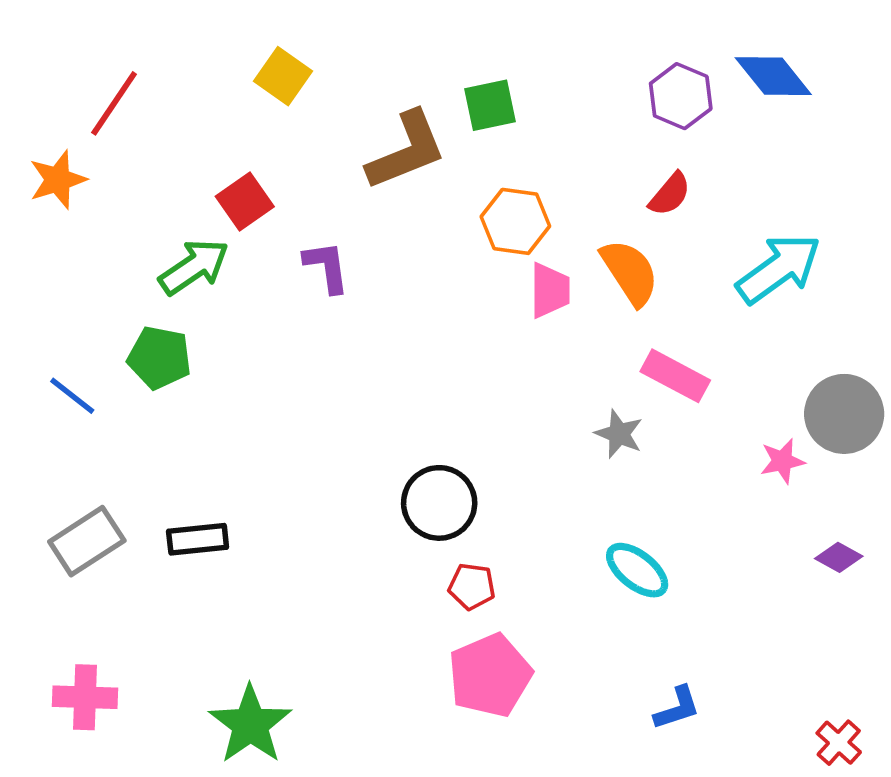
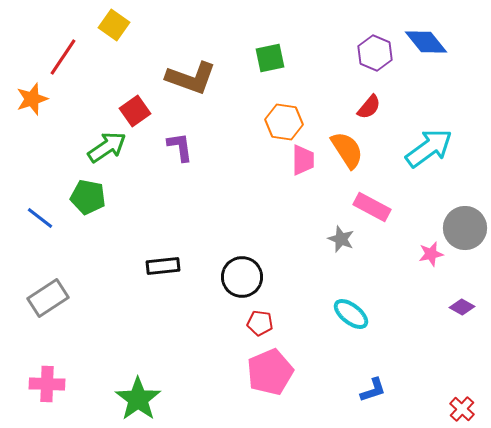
yellow square: (283, 76) -> (114, 25), moved
brown L-shape: (406, 151) -> (191, 78), moved, turned 42
black rectangle: (198, 539) -> (163, 266), moved

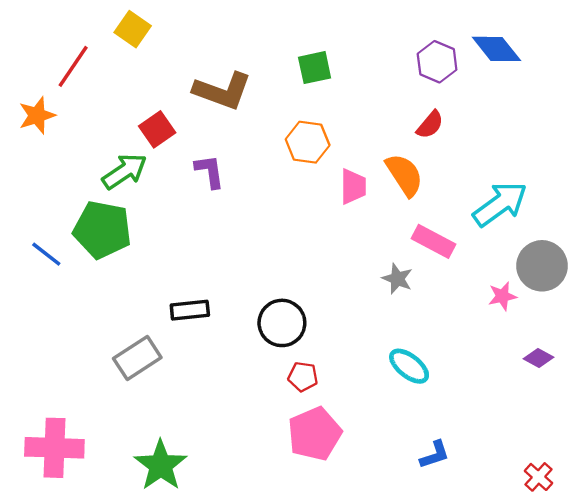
orange hexagon: (284, 122) -> (308, 142), moved
cyan arrow: (429, 148) -> (500, 204), moved
green pentagon: (88, 197) -> (102, 230), size x1.4
gray rectangle: (48, 298) -> (137, 358), moved
pink cross: (47, 384) -> (54, 448), size x1.4

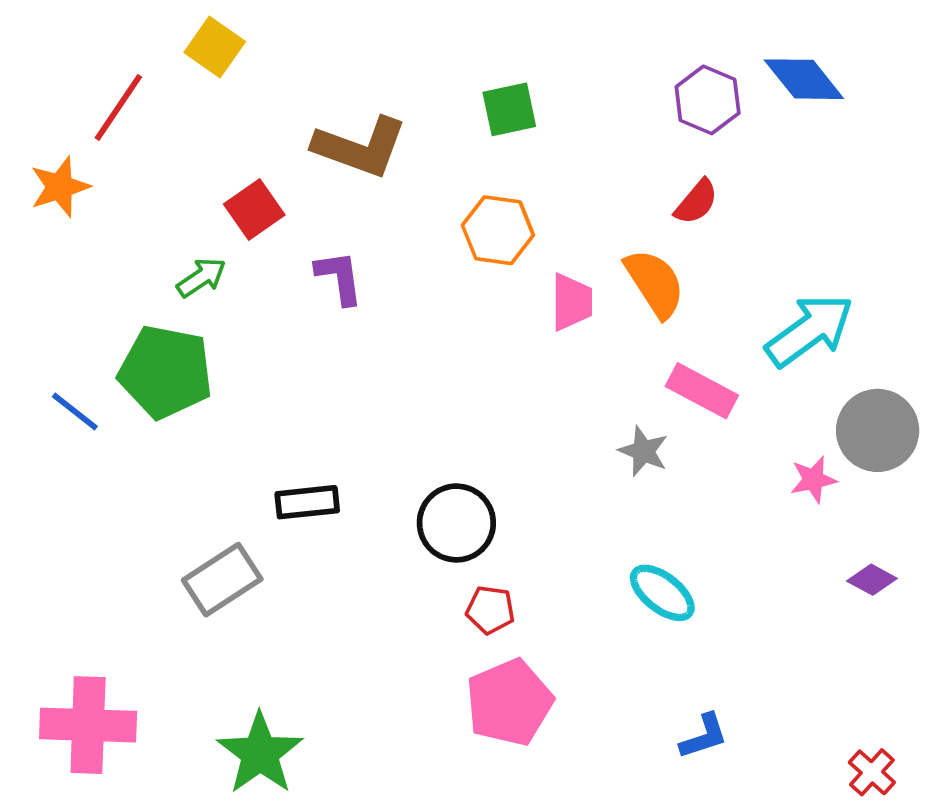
green arrow: (124, 171) -> (201, 277), size x0.7

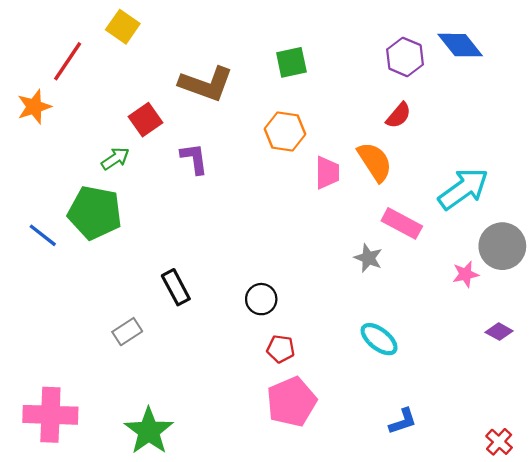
black rectangle: (307, 502) -> (176, 287), turned 68
black circle: (456, 523) -> (261, 299), size x0.7
gray rectangle: (222, 580) -> (127, 332), size x0.7

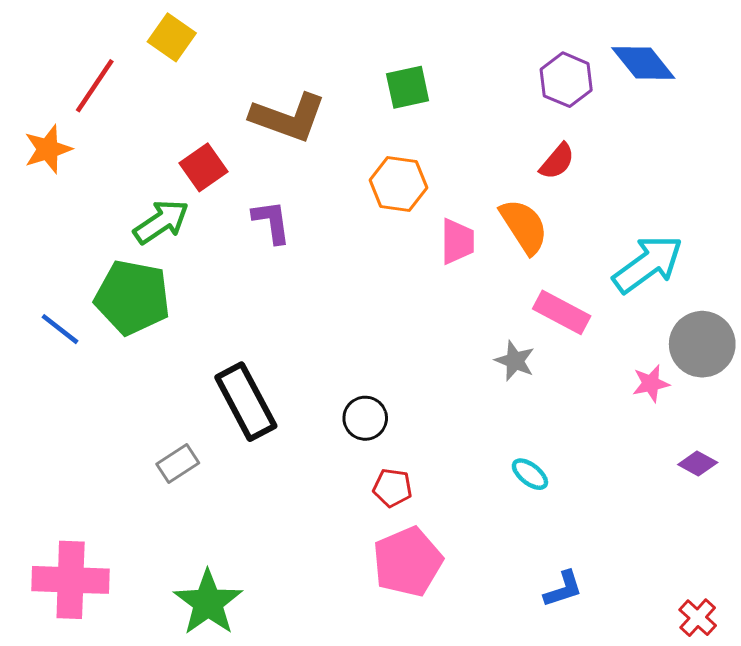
green arrow: (115, 159) -> (161, 222), size x1.4
black rectangle: (176, 287) -> (246, 402), size x1.5
cyan ellipse: (379, 339) -> (530, 474), size x0.7

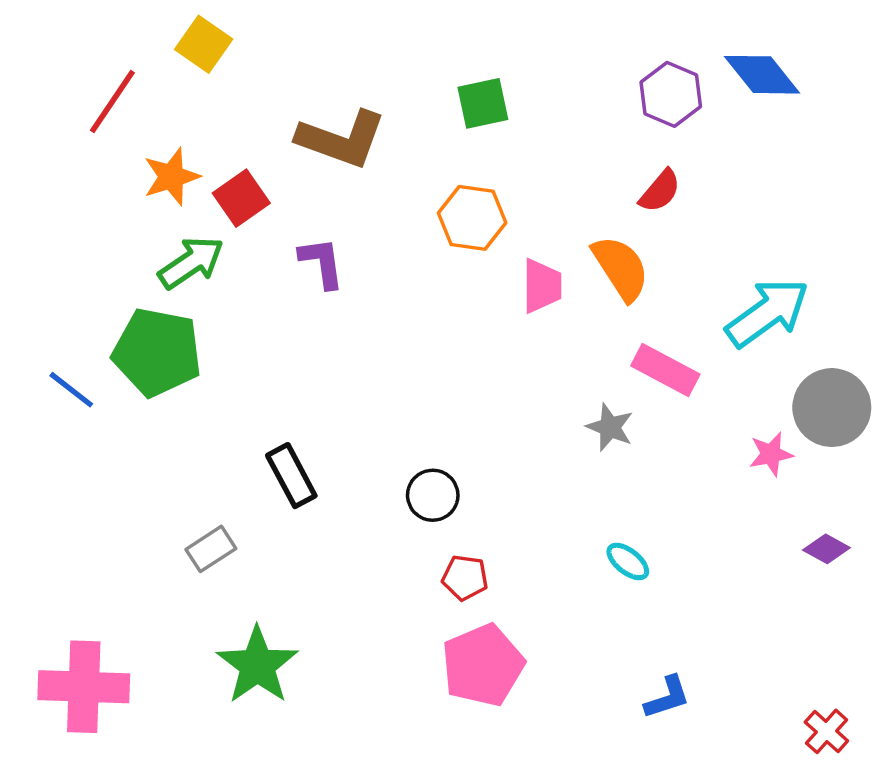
orange star: (48, 149) -> (171, 177), moved
black rectangle: (246, 402) -> (291, 476), size x0.7
green star: (208, 603) -> (257, 665), moved

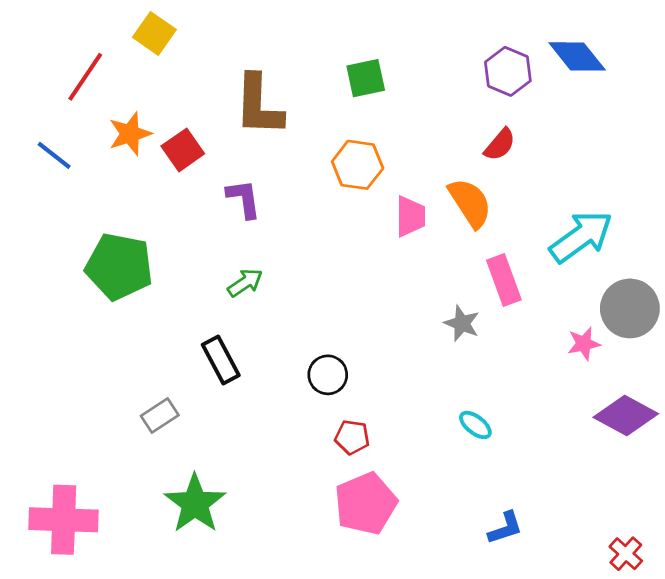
brown L-shape: (341, 139) -> (259, 105), turned 72
green arrow: (191, 263) -> (245, 283), moved, size x0.7
pink rectangle: (665, 370) -> (504, 280), turned 42
blue line: (71, 390) -> (54, 155), moved
purple diamond: (826, 549) -> (626, 415), size x1.8

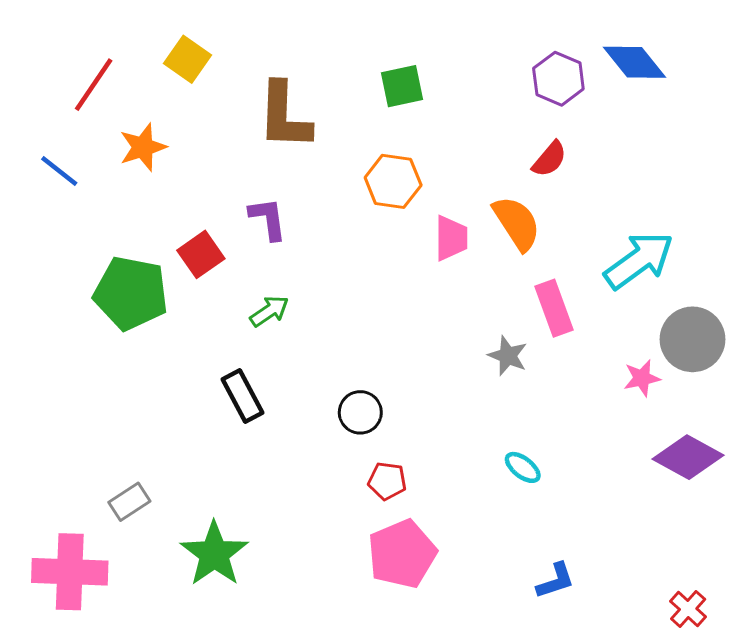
yellow square: (154, 33) -> (187, 59), moved
red square: (183, 150) -> (201, 254), moved
gray rectangle: (160, 415) -> (129, 502), moved

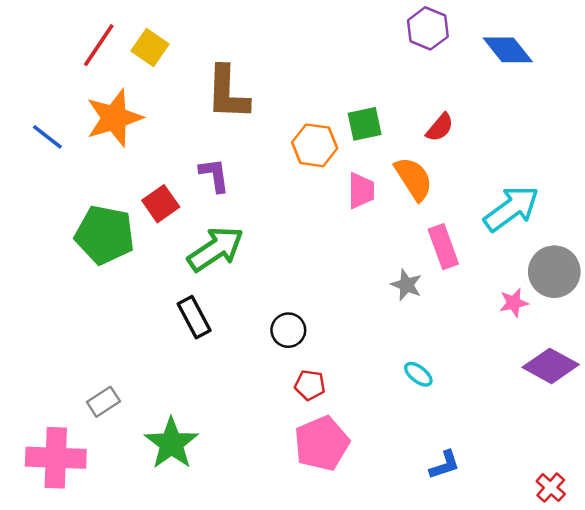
purple hexagon: (558, 79) -> (428, 28), moved
red line: (94, 85) -> (99, 45), moved
green square: (402, 86) -> (365, 124), moved
orange star: (143, 147) -> (114, 118), size x1.5
green arrow: (269, 311) -> (216, 249), size x1.8

